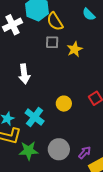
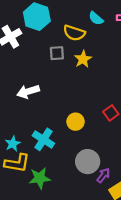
yellow semicircle: (55, 21) -> (74, 33), moved, turned -36
white arrow: (24, 74) -> (28, 92), turned 84
gray circle: (59, 149) -> (88, 162), moved

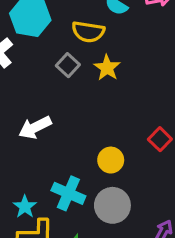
gray square: (57, 53) -> (68, 65), turned -35
gray circle: (88, 162) -> (112, 205), moved

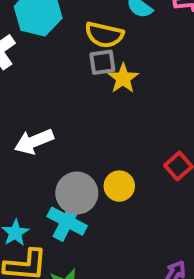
gray square: (68, 65) -> (102, 62), moved, turned 35
gray circle: (112, 205) -> (77, 193), moved

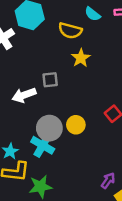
gray square: (102, 62) -> (50, 80), moved

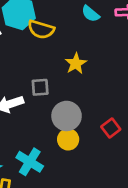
yellow semicircle: (70, 31) -> (41, 29), moved
gray circle: (49, 128) -> (67, 116), moved

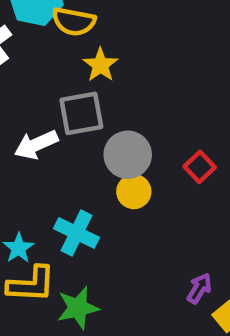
yellow star: (76, 64) -> (100, 65), moved
gray square: (40, 87) -> (81, 113), size x1.5

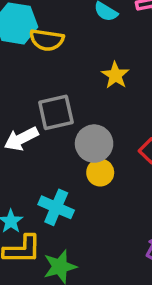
yellow star: (100, 65) -> (115, 75), moved

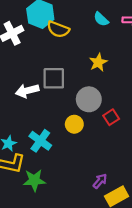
gray circle: (94, 144) -> (89, 99), moved

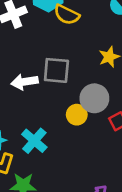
yellow circle: (74, 124) -> (77, 115), moved

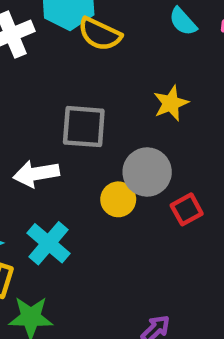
white arrow: (25, 82) -> (36, 174), moved

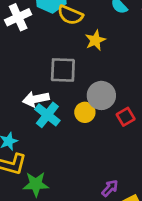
yellow star: (171, 103) -> (95, 40), moved
cyan cross: (49, 243) -> (47, 115), moved

